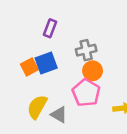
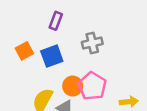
orange square: (29, 67) -> (24, 51), moved
orange circle: (93, 71) -> (73, 86), moved

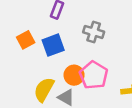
gray cross: (92, 43) -> (94, 32), turned 30

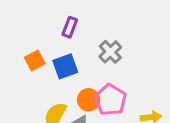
gray cross: (94, 32) -> (110, 52), turned 30

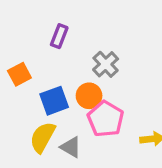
blue square: (65, 66) -> (54, 101), moved
orange circle: (89, 100) -> (89, 96), moved

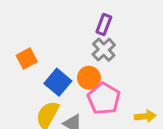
purple rectangle: (59, 36) -> (104, 24), moved
blue square: (54, 101) -> (58, 82), turned -30

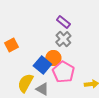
purple rectangle: (104, 24) -> (63, 22), turned -72
blue square: (58, 82) -> (42, 65), moved

